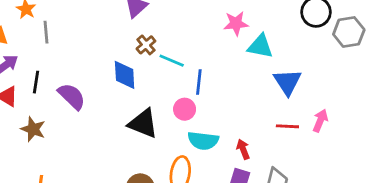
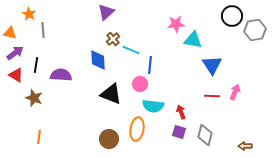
purple semicircle: (72, 96) -> (61, 75), turned -40

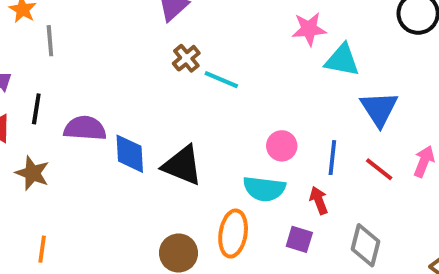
blue diamond: (98, 60) -> (130, 154), moved
blue line: (150, 65) -> (332, 158), moved
pink circle: (140, 84) -> (282, 146), moved
red line: (212, 96) -> (379, 169), turned 35
purple square: (179, 132) -> (299, 239), moved

